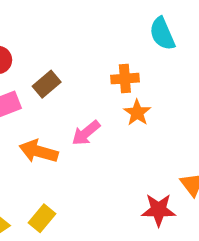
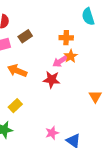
pink arrow: (86, 133) -> (60, 61), moved
red star: (159, 210) -> (52, 80), moved

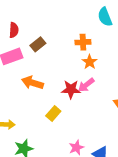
pink arrow: (60, 61) -> (86, 85), moved
yellow rectangle: (15, 106) -> (53, 114), moved

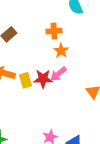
yellow rectangle: (53, 114) -> (25, 80), moved, turned -56

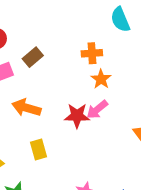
yellow rectangle: (25, 80) -> (39, 149), moved

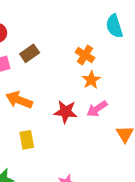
orange cross: (92, 53) -> (85, 55), turned 30
pink arrow: (97, 110) -> (97, 109), moved

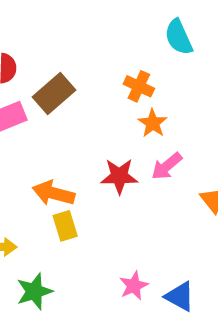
brown rectangle: (30, 53) -> (54, 94), size x1.4
orange arrow: (19, 100) -> (54, 193), moved

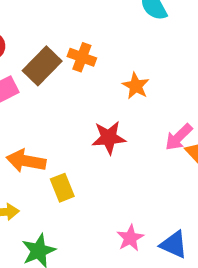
orange cross: (139, 86) -> (82, 57), moved
pink arrow: (167, 166) -> (179, 137), moved
orange arrow: (54, 193) -> (26, 161), moved

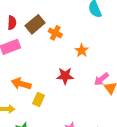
brown rectangle: (42, 66) -> (35, 24), moved
yellow rectangle: (62, 188) -> (38, 99), turned 40

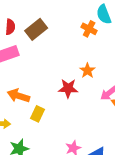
orange cross: (55, 33) -> (89, 29), moved
orange star: (82, 50) -> (87, 71), moved

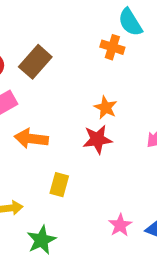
orange star: (87, 71) -> (106, 108), moved
orange arrow: (18, 96) -> (31, 139), moved

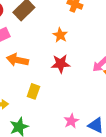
orange star: (106, 108) -> (60, 35), moved

